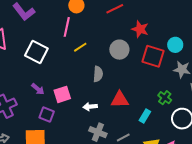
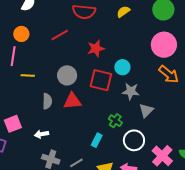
red star: (140, 29) -> (96, 48), moved, turned -30
yellow line: (80, 47) -> (28, 75), turned 40
red triangle: (120, 100) -> (72, 101), moved

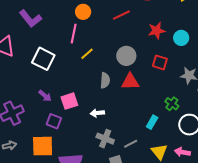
cyan circle: (122, 67) -> (181, 38), moved
yellow line: (28, 75) -> (87, 54), turned -48
red square: (101, 80) -> (160, 62), size x0.7

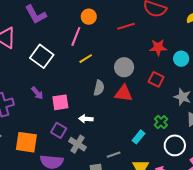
purple square: (54, 121) -> (59, 130), moved
gray cross: (105, 139) -> (77, 144), moved

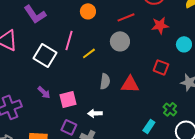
pink line: (76, 36) -> (69, 40), moved
red star: (158, 47) -> (160, 25), moved
gray circle: (124, 67) -> (120, 41), moved

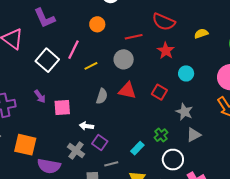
red star: (160, 25) -> (166, 51), turned 30
red triangle: (130, 84) -> (127, 91), moved
purple square: (69, 127) -> (100, 143), moved

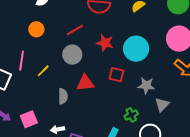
red star: (166, 51) -> (105, 43), moved
cyan circle: (186, 73) -> (136, 49), size x1.6
green cross: (161, 135) -> (131, 115), turned 32

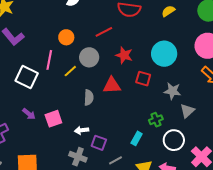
orange circle: (36, 29) -> (66, 37), moved
red star: (105, 43) -> (124, 55), moved
gray circle: (72, 55) -> (89, 57), moved

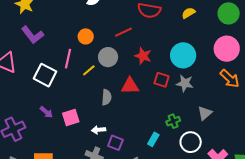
gray star: (172, 91) -> (185, 83), moved

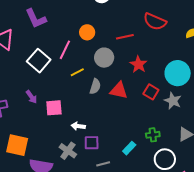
yellow line: (89, 70) -> (77, 72), moved
gray semicircle: (107, 97) -> (95, 86), moved
purple square: (115, 143) -> (92, 143), turned -35

